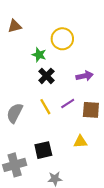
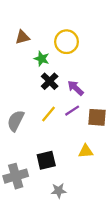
brown triangle: (15, 26) -> (22, 37), moved
purple arrow: (85, 76) -> (76, 88), moved, turned -126
yellow line: (45, 107) -> (48, 114), turned 70

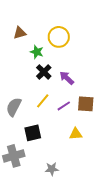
purple line: (72, 111) -> (64, 106), moved
black square: (46, 160) -> (33, 133), moved

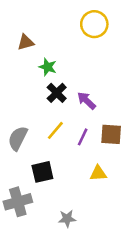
yellow circle: (59, 37) -> (94, 24), moved
purple line: (64, 106) -> (83, 137), turned -32

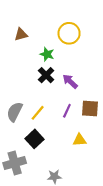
yellow circle: (94, 24) -> (69, 33), moved
green star: (48, 67) -> (47, 54), moved
yellow line: (55, 130) -> (38, 113), moved
black square: (42, 172) -> (35, 139), turned -30

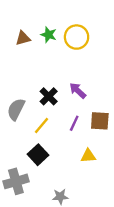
green star: (47, 54) -> (49, 35), moved
black cross: (46, 75) -> (49, 96), moved
gray semicircle: (15, 112) -> (16, 109), moved

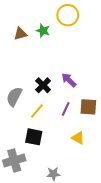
yellow circle: (77, 37) -> (68, 15), moved
black square: (38, 155) -> (34, 137), turned -36
yellow triangle: (88, 156) -> (78, 138), turned 32

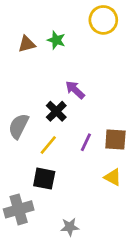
yellow circle: (68, 15) -> (103, 20), moved
purple arrow: (69, 80) -> (75, 90), moved
yellow triangle: (78, 138) -> (113, 177), moved

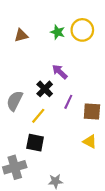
yellow circle: (103, 20) -> (82, 30), moved
green star: (56, 40) -> (58, 32), moved
purple line: (86, 142) -> (68, 102), moved

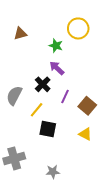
green star: (58, 32) -> (56, 46), moved
brown square: (92, 112) -> (87, 106), turned 36
black square: (35, 143) -> (48, 129), moved

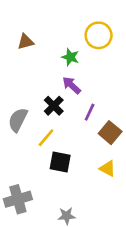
purple line: (65, 97) -> (90, 112), moved

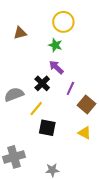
yellow circle: (99, 35) -> (63, 22), moved
gray semicircle: (18, 120) -> (14, 94), turned 42

